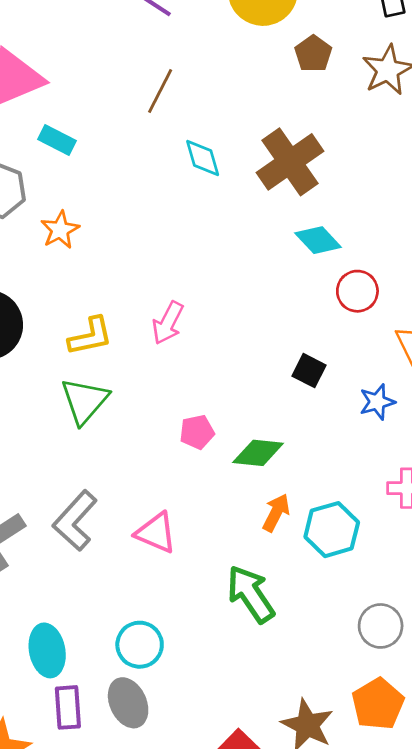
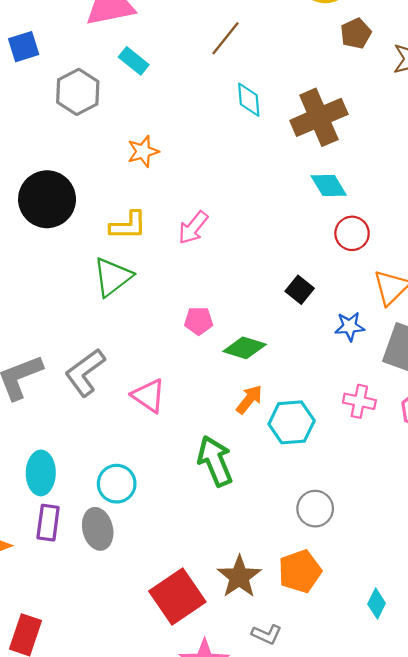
orange star: (60, 230) -> (143, 151), moved

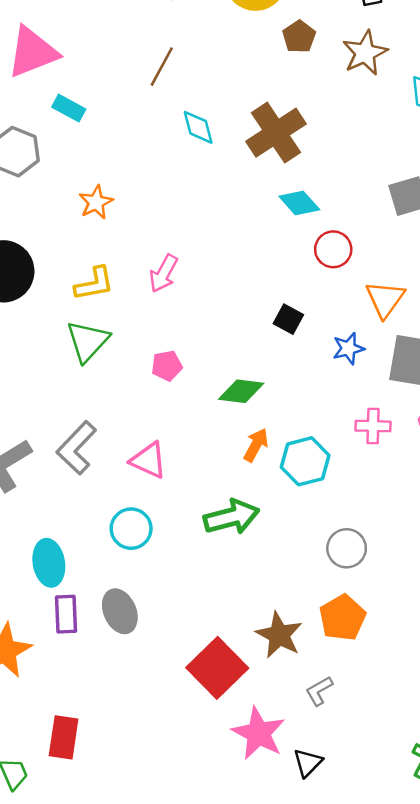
pink pentagon: (199, 321) -> (167, 366), moved
green arrow: (215, 461) -> (231, 517), turned 108
cyan circle: (117, 484) -> (131, 529), moved
gray L-shape: (267, 634) -> (319, 691), turned 136

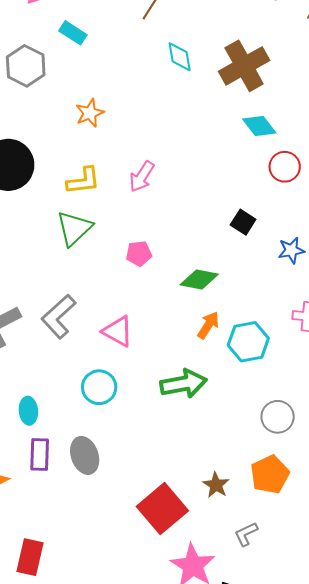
cyan ellipse: (49, 563) -> (28, 411), size x0.7
brown star: (279, 635) -> (216, 485), size x0.7

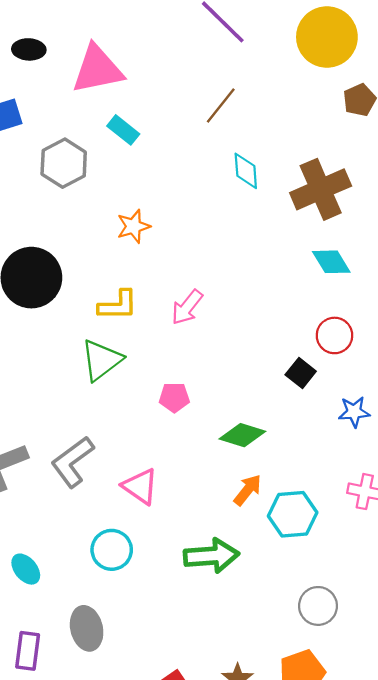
red circle: (285, 167) -> (334, 335), moved
cyan ellipse: (28, 411) -> (26, 569), turned -40
purple rectangle: (40, 455) -> (28, 651), moved

